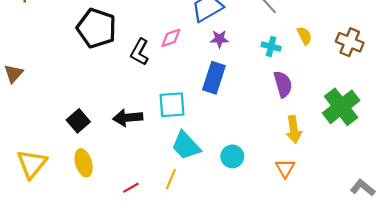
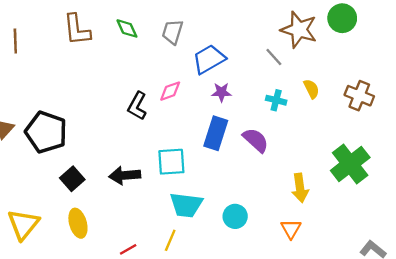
black pentagon: (97, 28) -> (46, 132), moved
purple semicircle: (283, 84) -> (256, 140), moved, turned -32
cyan trapezoid: (186, 146) -> (186, 205), turned -40

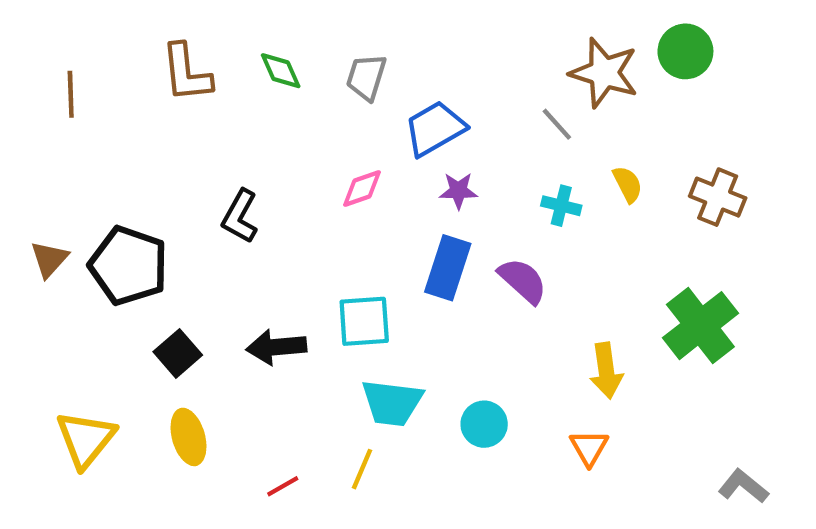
black L-shape: (137, 106) -> (240, 216), moved

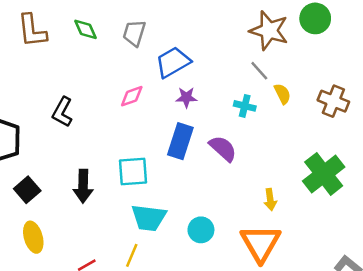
gray line: (557, 124) -> (259, 71), moved
black arrow: (276, 347) -> (83, 186), turned -84
yellow arrow: (606, 371) -> (270, 199), size x0.7
orange triangle: (589, 448) -> (261, 243), size x1.8

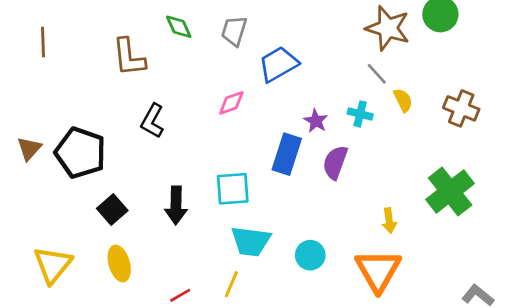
brown L-shape: (32, 31) -> (129, 57), moved
purple star: (186, 97) -> (316, 121), moved, turned 30
purple semicircle: (223, 148) -> (335, 162), turned -112

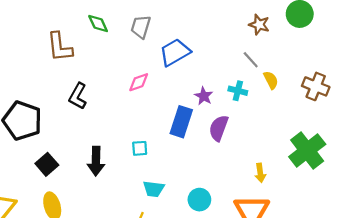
brown star: (388, 28) -> (259, 25), size x0.6
cyan square: (233, 189) -> (140, 148), size x0.6
cyan trapezoid: (251, 241) -> (154, 189), size x0.7

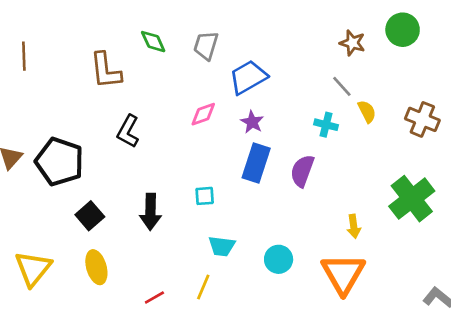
purple star: (204, 96) -> (252, 122), moved

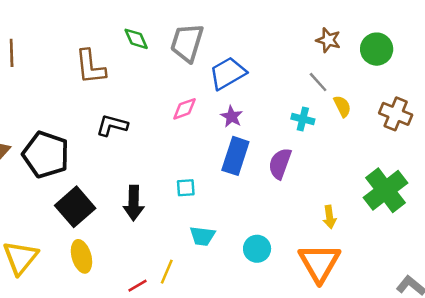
green circle: (403, 30) -> (377, 49), moved
gray trapezoid: (206, 46) -> (187, 43), size x1.4
black L-shape: (128, 131) -> (112, 125), turned 76
black square: (90, 216) -> (75, 207), size x1.4
yellow line: (203, 287) -> (167, 272), moved

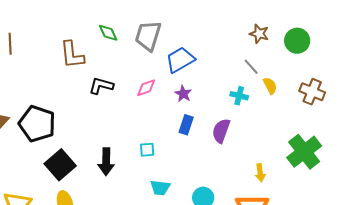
black L-shape: (112, 125) -> (101, 86), moved
blue rectangle: (235, 156) -> (186, 125), size x0.7

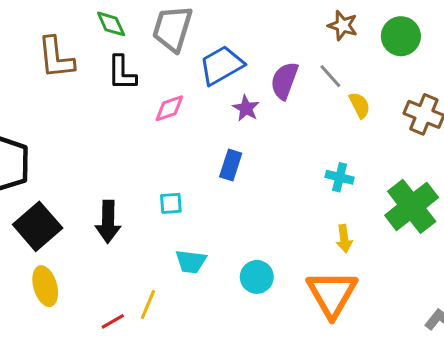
black L-shape: (101, 86) -> (122, 73), moved, turned -105
purple star: (183, 94) -> (246, 108), moved
cyan cross: (239, 96) -> (340, 177), moved
purple semicircle: (221, 131) -> (284, 81), moved

